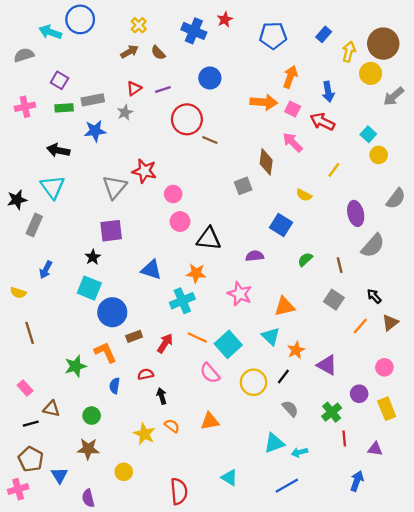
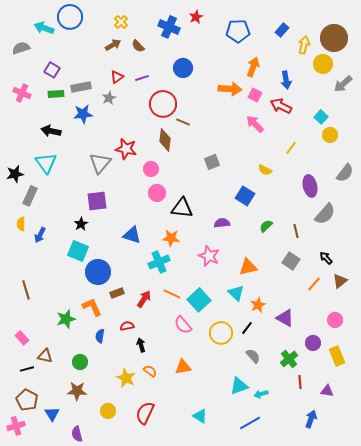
pink cross: (25, 107) -> (22, 93), turned 36
brown diamond: (266, 162) -> (165, 140), moved
yellow semicircle: (18, 293) -> (21, 224), moved, turned 72
red semicircle: (179, 491) -> (145, 413), moved, turned -150

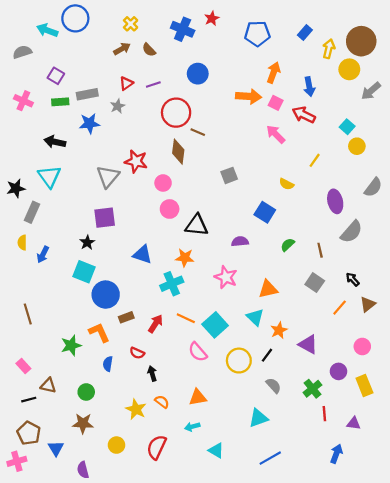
red semicircle: (127, 326) -> (137, 353), turned -144
cyan arrow: (261, 394) -> (192, 427), moved

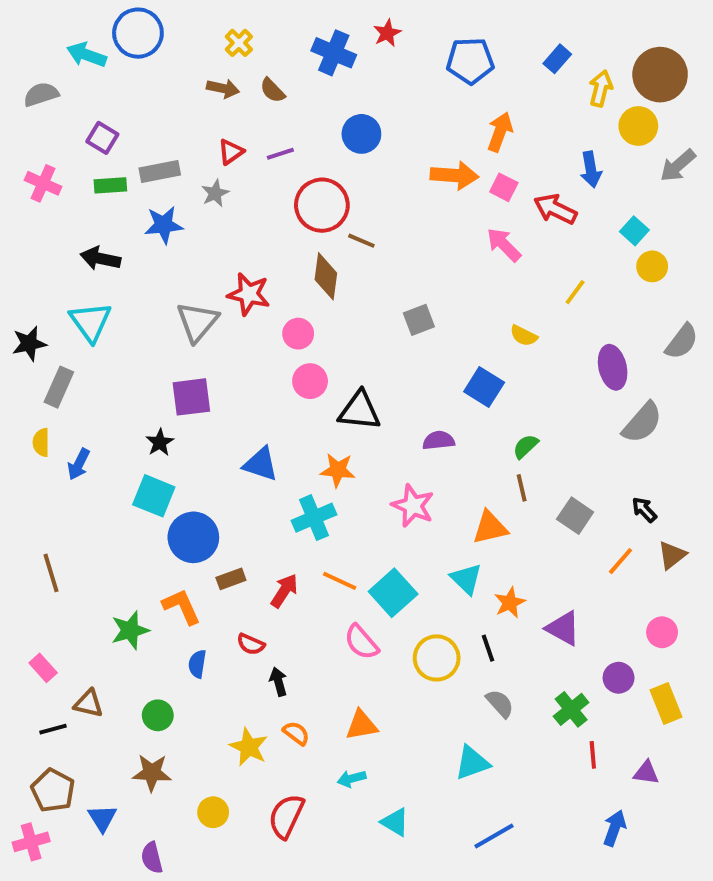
brown arrow: (122, 49) -> (223, 88), turned 42
blue arrow: (309, 87) -> (591, 170), moved
brown line: (320, 250) -> (522, 488), moved
black line: (267, 355) -> (488, 648), turned -56

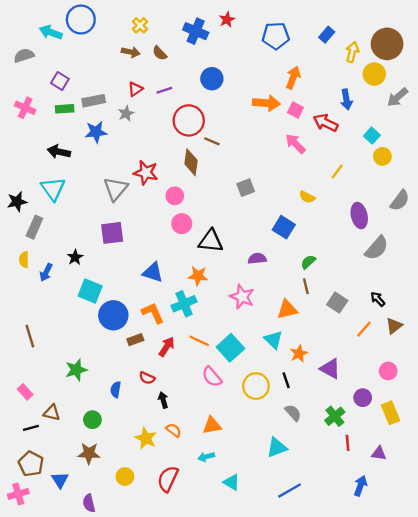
black star: (160, 442) -> (75, 257), moved
orange L-shape: (181, 607) -> (153, 313), moved

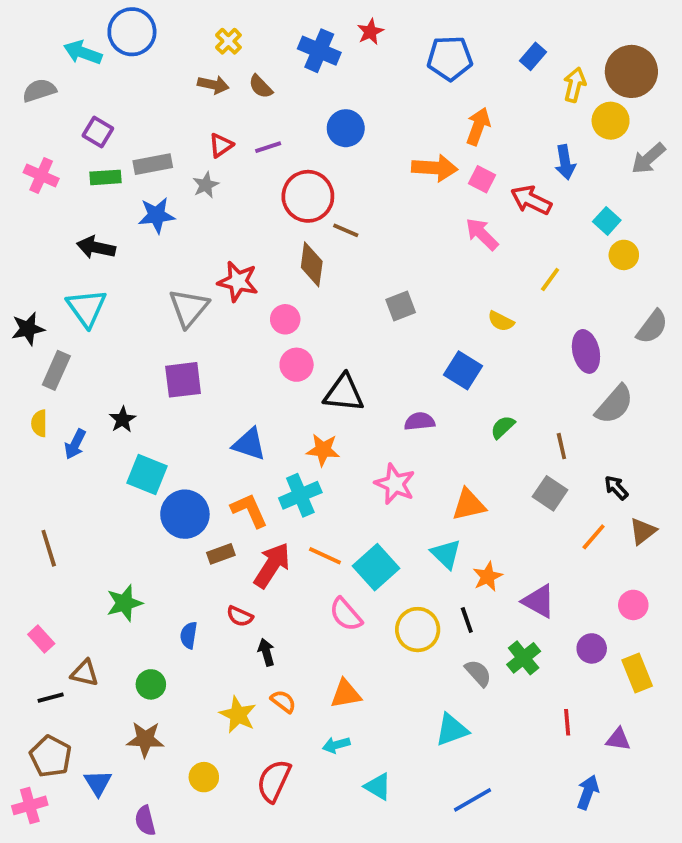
brown line: (306, 286) -> (561, 446), moved
red arrow: (167, 347) -> (272, 565), size x1.4
green cross: (335, 416) -> (524, 658), moved

